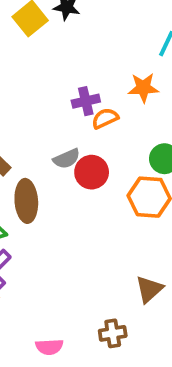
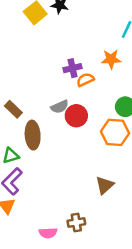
brown triangle: (149, 289) -> (105, 185), moved
brown cross: (113, 333) -> (76, 223), moved

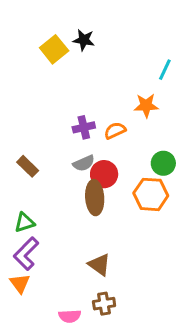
purple cross: (72, 68) -> (84, 127), moved
brown ellipse: (33, 135) -> (95, 198), moved
brown triangle: (105, 185) -> (99, 265), moved, turned -42

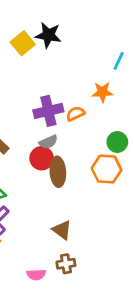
black star: (84, 40) -> (48, 35), size x1.4
purple cross: (84, 127) -> (48, 111), size x1.5
red circle: (104, 174) -> (42, 158), moved

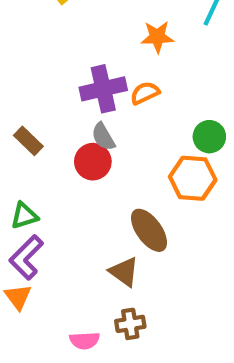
orange star: (102, 92) -> (157, 37), moved
gray semicircle: (48, 142) -> (103, 137), turned 84
brown ellipse: (58, 172) -> (149, 230), moved, turned -32

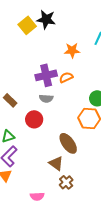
gray semicircle: (103, 137) -> (46, 98), turned -56
red circle: (93, 162) -> (34, 119), moved
brown cross: (130, 324) -> (66, 182), moved, turned -32

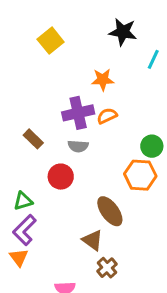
black star: (46, 19) -> (123, 32), moved
orange star: (72, 50) -> (103, 80), moved
brown rectangle: (10, 100) -> (33, 139), moved

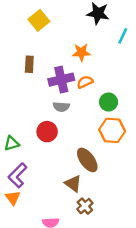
brown rectangle: (33, 139) -> (29, 64), moved, turned 49
green circle: (152, 146) -> (109, 102), moved
green triangle: (23, 201) -> (12, 143), moved

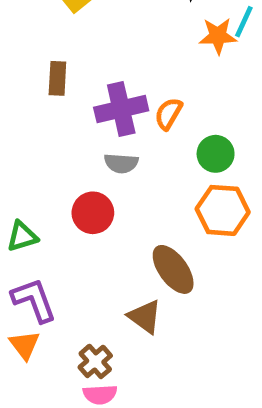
orange star: (81, 52) -> (218, 36), moved
orange semicircle: (85, 82) -> (168, 114), turned -35
purple L-shape: (18, 175) -> (34, 300), turned 115
brown cross: (85, 206) -> (95, 361), moved

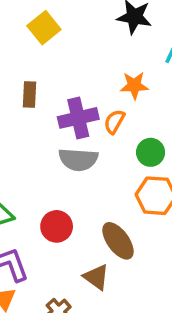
orange star: (218, 36) -> (134, 85), moved
gray semicircle: (121, 163) -> (78, 160), size x1.5
red circle: (93, 213) -> (57, 226), moved

